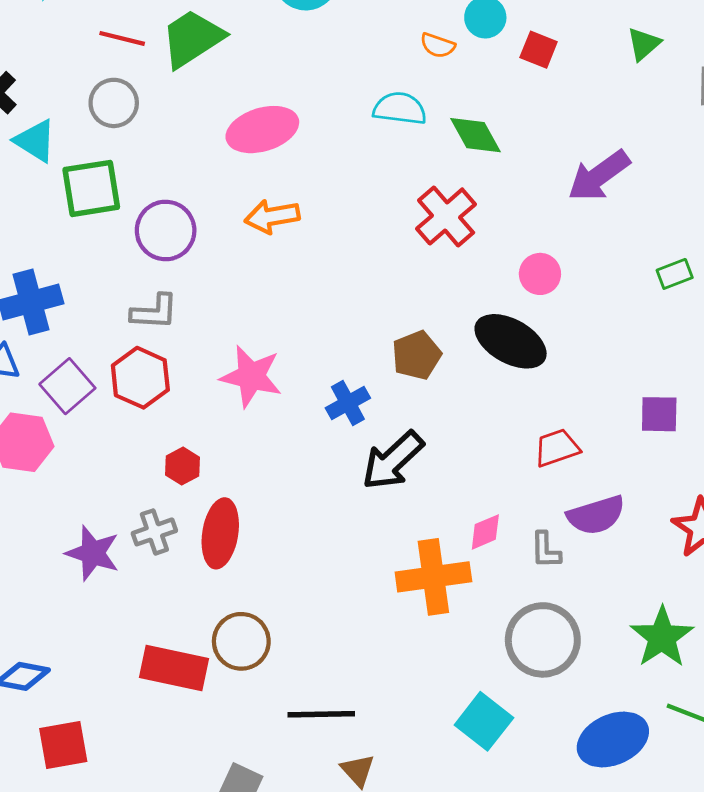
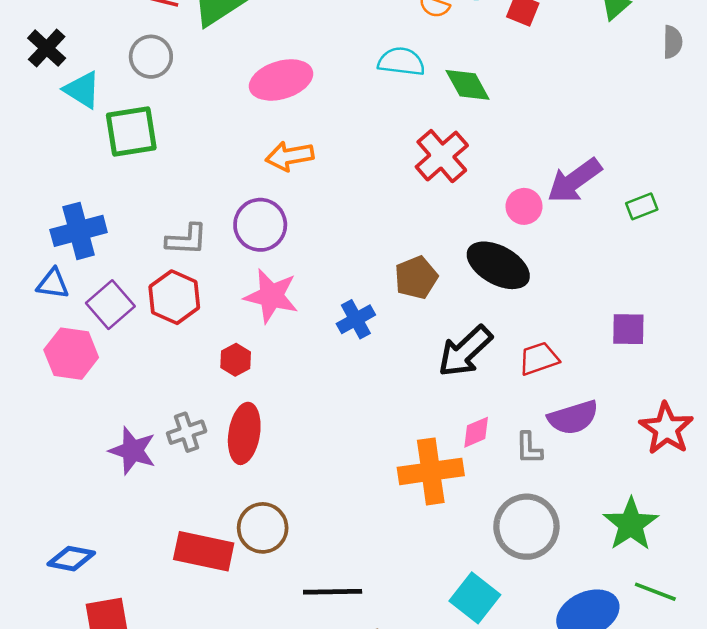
purple arrow: (599, 176) -> (574, 181), moved
purple circle: (166, 230) -> (260, 225), moved
black arrow: (393, 460) -> (465, 351), moved
red hexagon: (182, 466) -> (236, 360), moved

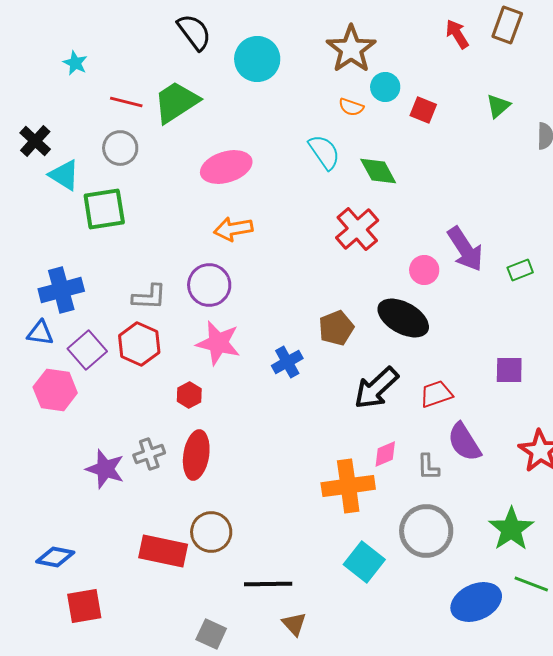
cyan semicircle: (401, 62) -> (324, 152), turned 48
purple arrow: (574, 181) -> (465, 249), turned -87
purple semicircle: (573, 417) -> (464, 442), turned 75
cyan square: (475, 598) -> (364, 562), moved

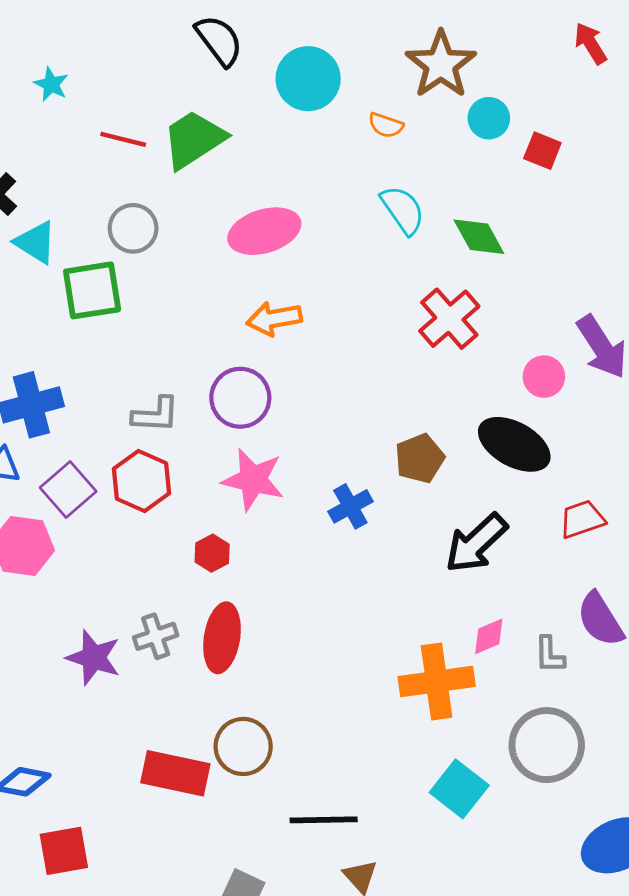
orange semicircle: (351, 107) -> (386, 125), moved
gray circle: (120, 148) -> (133, 228), moved
red trapezoid: (436, 394) -> (582, 519), moved

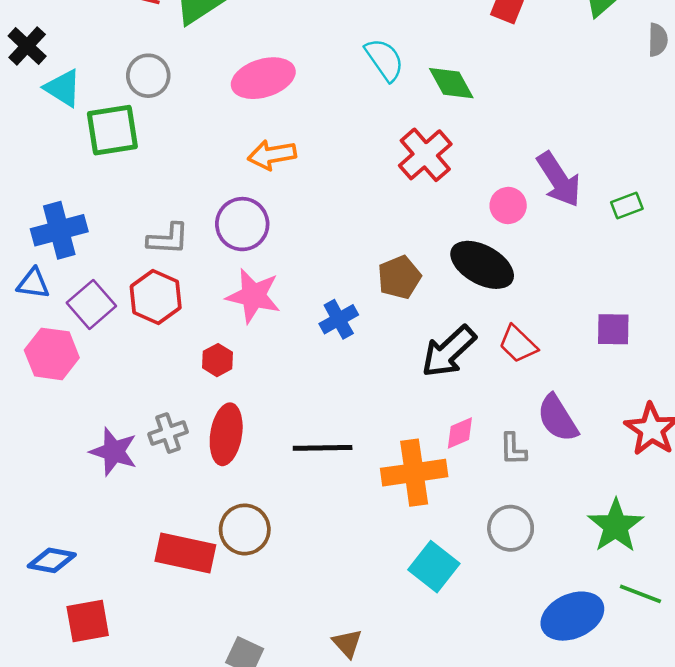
red trapezoid: (582, 519) -> (518, 344), moved, turned -117
gray circle: (547, 745) -> (511, 528), size x0.7
black line: (324, 820) -> (323, 448), moved

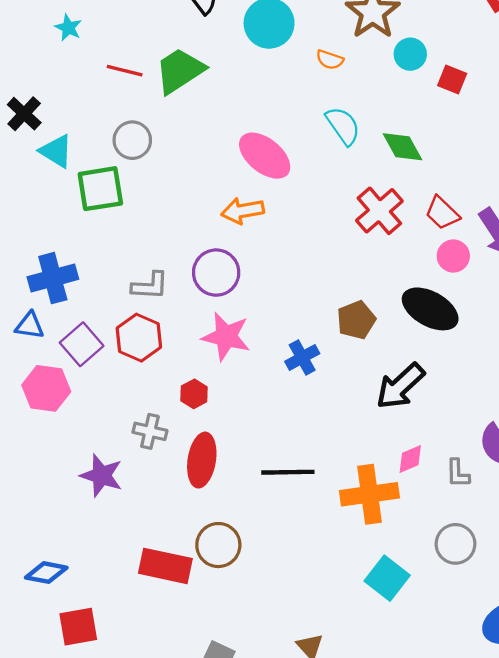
pink ellipse: (263, 78) -> (265, 156), moved, turned 56
red trapezoid: (518, 344) -> (442, 213), moved
gray cross: (168, 433) -> (150, 431), moved, turned 32

